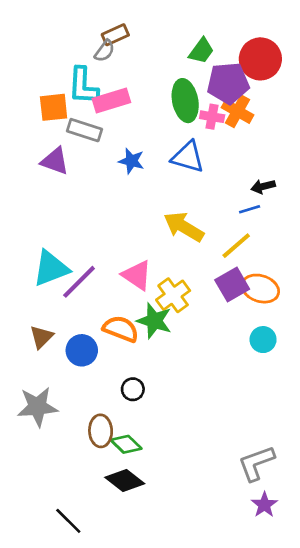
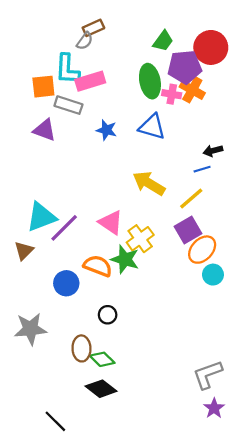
orange ellipse: (260, 289) -> (202, 250), moved, turned -64
brown triangle: (41, 337) -> (24, 251), moved

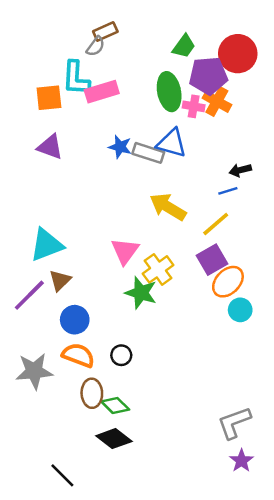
gray rectangle: (68, 105) -> (148, 153), moved
pink triangle: (111, 222) -> (125, 251), turned 32
purple line: (64, 228) -> (29, 295), moved
brown triangle: (24, 251) -> (60, 280), moved
orange semicircle: (98, 266) -> (78, 355), moved

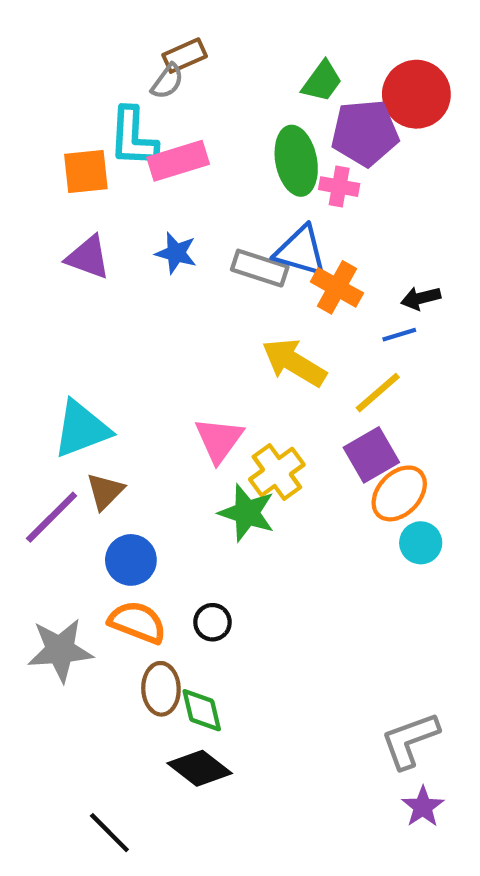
orange cross: (217, 101) -> (337, 287), moved
blue star: (120, 147) -> (176, 253), moved
green diamond: (115, 405) -> (202, 710), turned 32

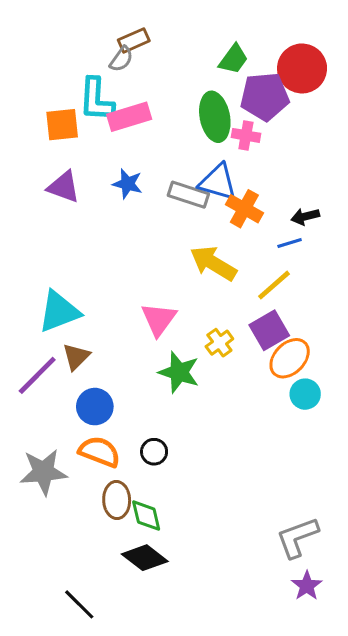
yellow cross: (277, 472) -> (219, 343), moved, size x0.7

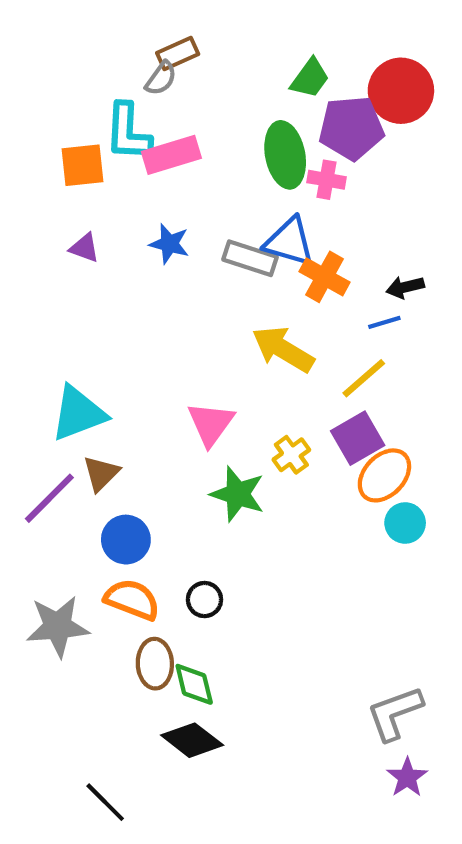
purple triangle: (64, 187) -> (85, 248), size x0.7

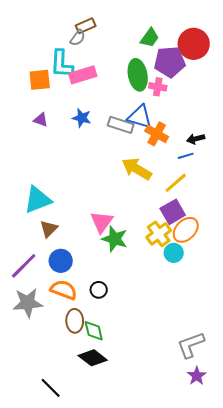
pink triangle: (211, 424) -> (102, 222), moved
yellow cross: (291, 455) -> (159, 234), moved, size x1.4
purple line: (49, 498) -> (24, 266), moved
cyan circle: (405, 523) -> (174, 253), moved

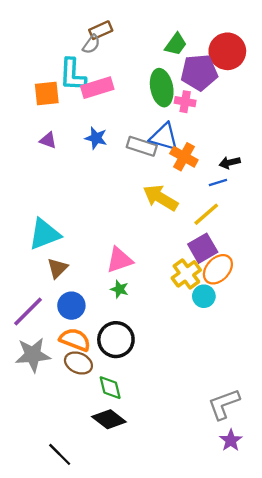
pink triangle: (102, 222) -> (119, 260), turned 35
green star: (115, 239) -> (119, 289), moved, size x0.6
black circle: (99, 290) -> (116, 340), size x1.8
brown ellipse: (75, 321) -> (78, 363), moved, turned -65

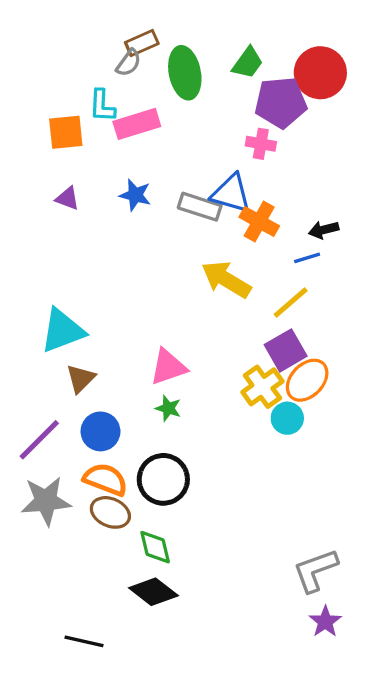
cyan L-shape: (73, 75) -> (102, 106), size x0.7
green ellipse: (162, 88) -> (185, 73), moved
black line: (60, 454) -> (84, 641), turned -32

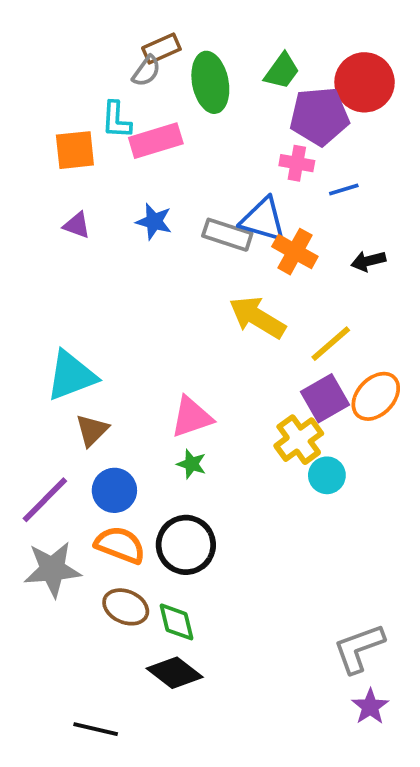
blue line: (307, 258) -> (344, 190), moved
orange ellipse: (307, 380) -> (376, 396), moved
brown ellipse: (110, 512) -> (126, 607), moved

